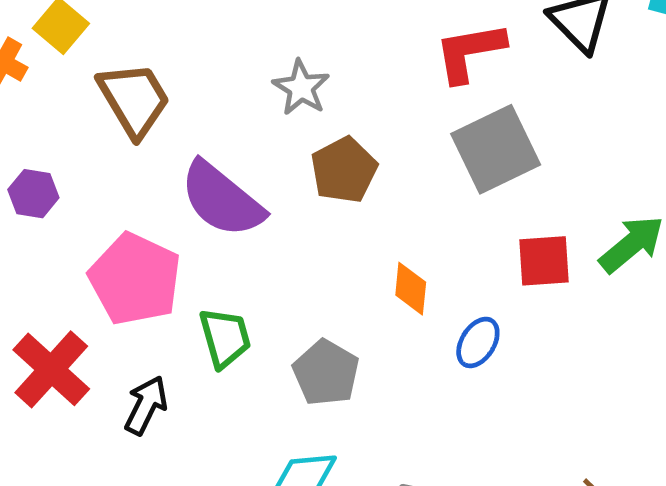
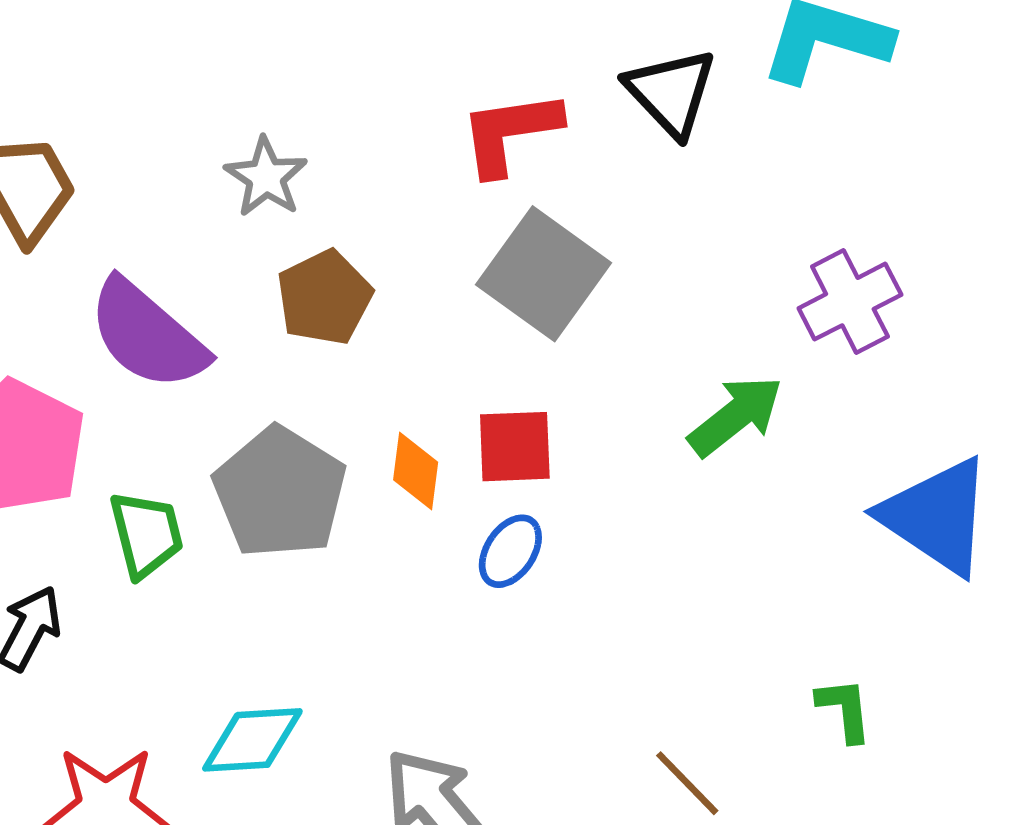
gray square: (496, 149) -> (544, 274), turned -30
red square: (544, 261) -> (515, 447), moved
gray pentagon: (326, 373) -> (280, 492), moved, size x1.4

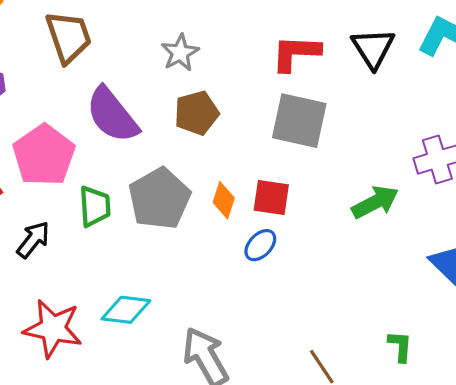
gray square: (544, 274) -> (299, 121), turned -34

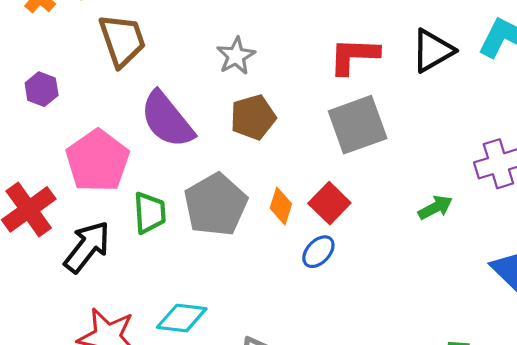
black triangle: (373, 48) -> (433, 51), turned 33
gray square: (299, 121) -> (358, 125), turned -32
red square: (271, 198) -> (329, 203), turned 36
green arrow: (375, 202) -> (435, 207), size x0.7
black arrow: (33, 240) -> (87, 247), size x1.4

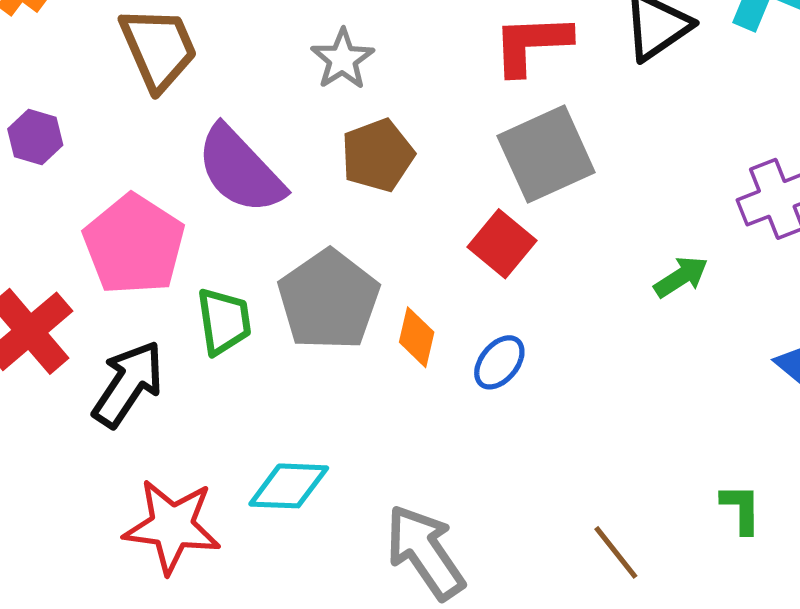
red square: (329, 203) -> (502, 244), moved
orange diamond: (281, 206) -> (417, 337), moved

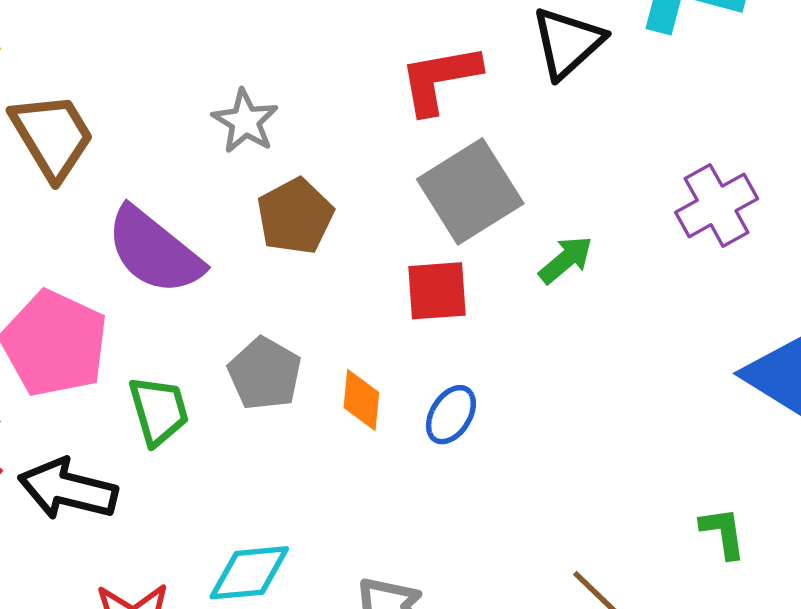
red square: (502, 244) -> (437, 291), turned -36
green arrow: (681, 277) -> (566, 260), moved
gray pentagon: (329, 300) -> (265, 374), size x0.7
black arrow: (128, 384) -> (68, 489), turned -102

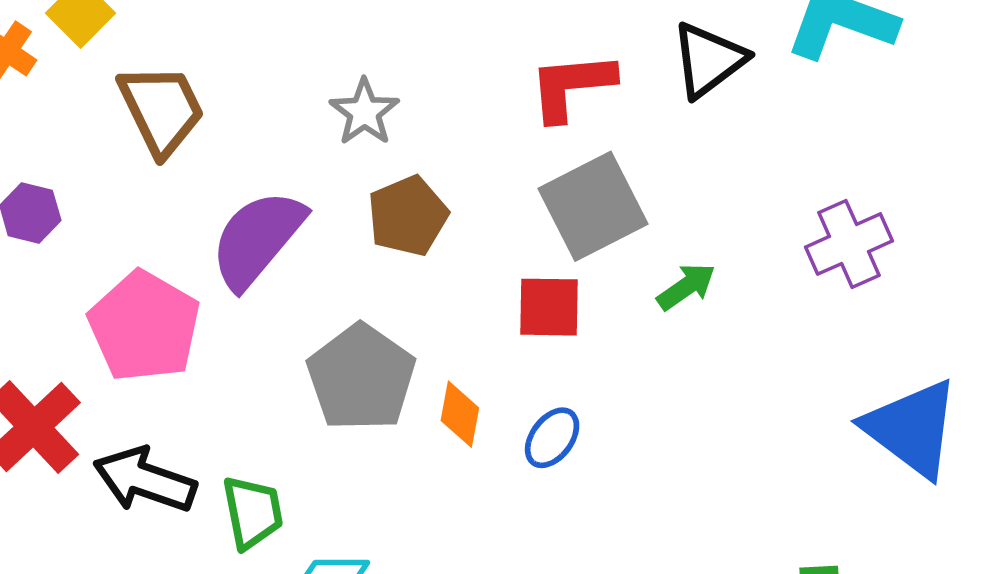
purple semicircle: (154, 251) -> (257, 239), turned 86
gray pentagon: (265, 374) -> (361, 378), size x1.4
green trapezoid: (159, 411) -> (253, 512), moved

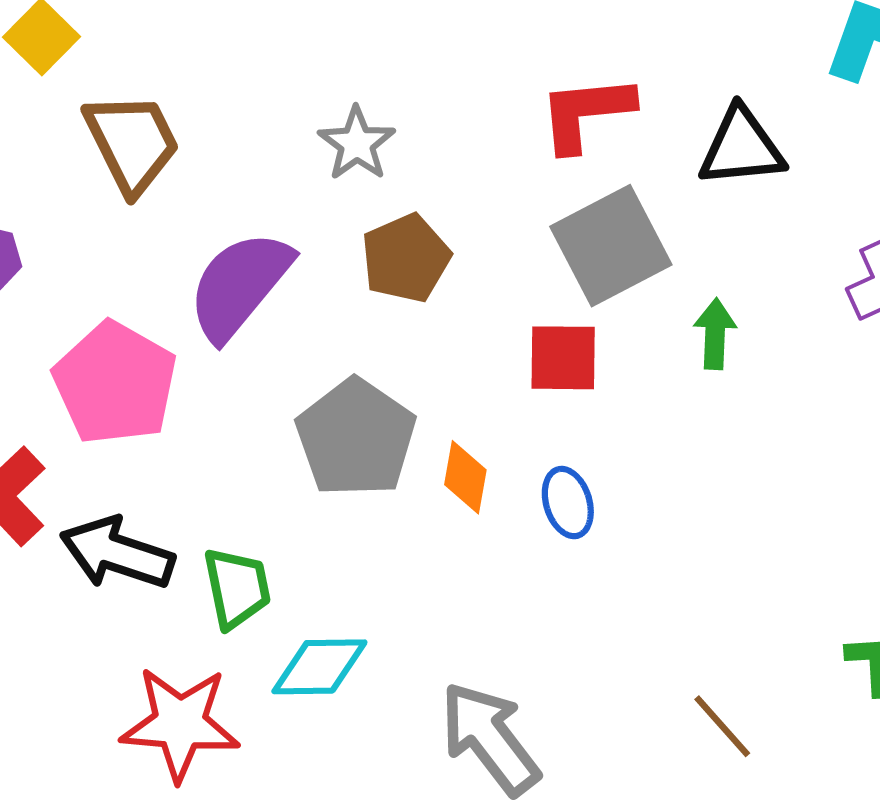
black triangle: (709, 60) -> (741, 147), moved, turned 32
green arrow: (686, 287) -> (715, 334), turned -52
blue ellipse: (552, 438) -> (568, 503), turned -54

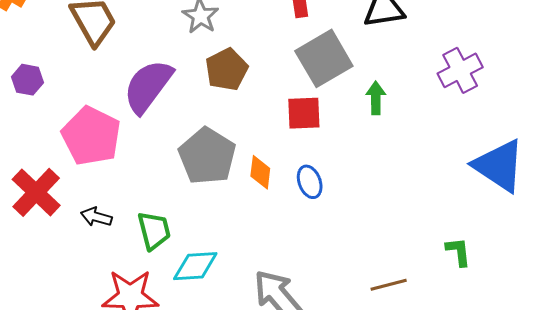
black arrow: (117, 553) -> (96, 217), size x0.6
brown line: (722, 726) -> (389, 285), turned -60

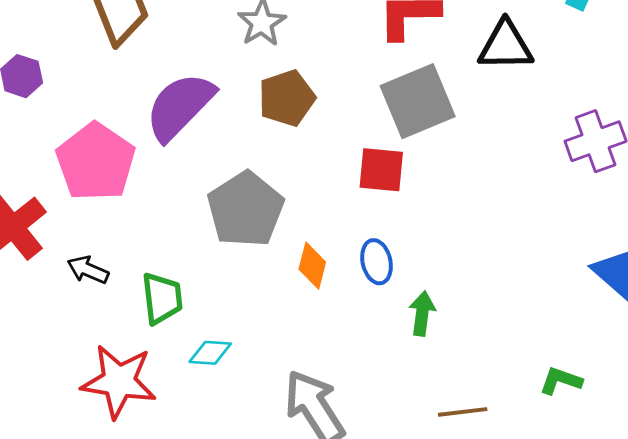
green arrow: (376, 98) -> (422, 313), moved
orange diamond: (260, 172) -> (312, 266), moved
green L-shape: (458, 252) -> (561, 381), turned -72
cyan diamond: (195, 266) -> (210, 353), size x0.7

